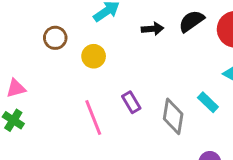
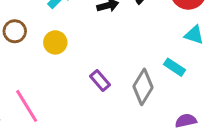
gray diamond: (173, 116) -> (143, 87), turned 32
pink line: (93, 118) -> (27, 106), moved

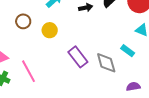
purple rectangle: (100, 81) -> (78, 57), size x1.5
gray diamond: (143, 87) -> (106, 63), turned -50

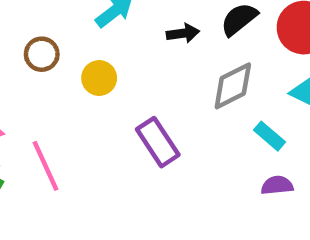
gray diamond: (106, 63) -> (233, 86), moved, turned 75
purple semicircle: (133, 86) -> (277, 185), moved

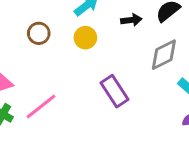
yellow circle: (99, 78) -> (85, 38), moved
pink line: (45, 166) -> (41, 107), turned 76

